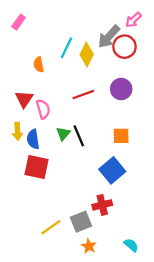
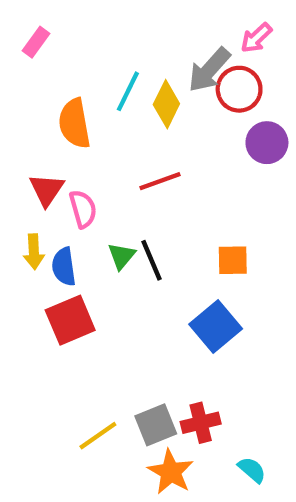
orange semicircle: (39, 64) -> (74, 123), size x1.6
purple circle: (121, 89) -> (267, 143), moved
red square: (36, 167) -> (70, 320), turned -35
red cross: (102, 205) -> (201, 423), moved
orange star: (89, 246) -> (171, 472), size x1.5

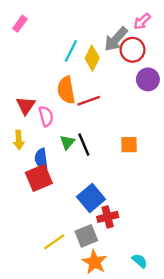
orange semicircle: (74, 123) -> (66, 90), moved
blue semicircle: (64, 267) -> (41, 159), moved
blue square: (216, 327) -> (91, 198), moved
red cross: (201, 423) -> (108, 217), moved

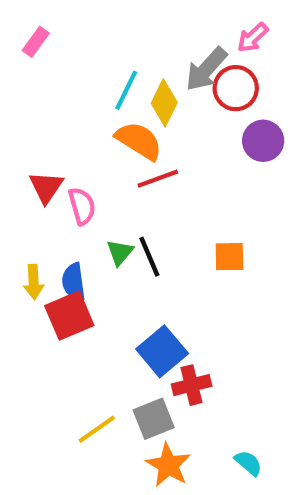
orange semicircle: (66, 90) -> (139, 141), moved, turned 132
yellow arrow: (19, 140) -> (34, 282), moved

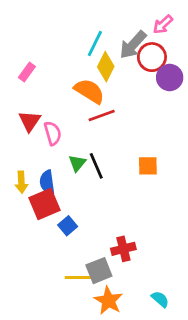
pink rectangle: (36, 42) -> (27, 72), moved
cyan line: (126, 90) -> (95, 43), moved
purple circle: (263, 141) -> (170, 77), moved
blue square: (162, 351) -> (68, 226), moved, size x0.6
yellow line: (97, 429) -> (79, 277), moved, turned 35

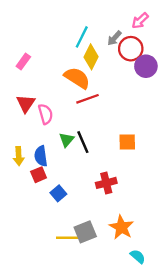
gray arrow: (133, 45) -> (114, 38), size x0.6
red square: (45, 204) -> (39, 175), size x0.6
red cross: (123, 249) -> (106, 183), moved
orange star: (108, 301) -> (121, 227), moved

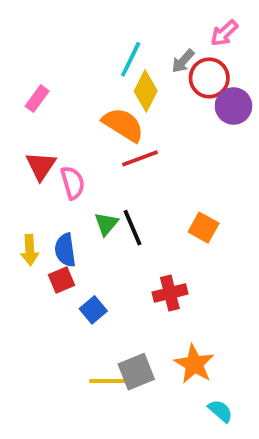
orange square: (127, 142) -> (204, 228), turned 30

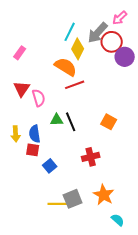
gray arrow: (183, 61) -> (98, 33), size x1.6
green triangle: (106, 224) -> (57, 120), turned 48
red square: (61, 280) -> (33, 150), turned 32

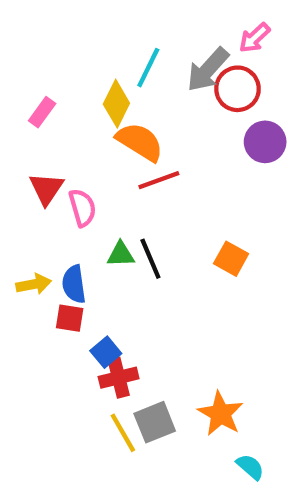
yellow diamond: (78, 49) -> (116, 104), moved
purple circle: (125, 57) -> (265, 142), moved
yellow arrow: (16, 134) -> (34, 284), turned -98
red cross: (91, 157) -> (119, 378), moved
yellow line: (58, 204) -> (123, 433), turned 60

